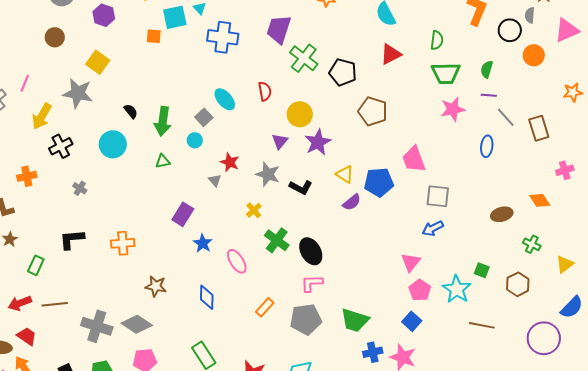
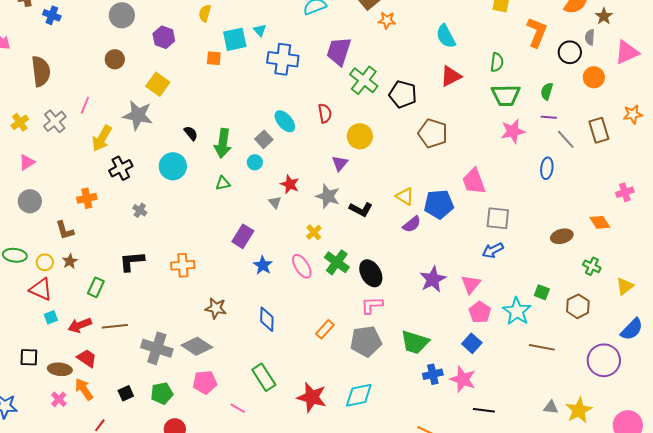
brown rectangle: (539, 128) -> (599, 130), moved
purple star: (318, 142) -> (433, 279), moved
pink ellipse: (237, 261) -> (302, 266), moved

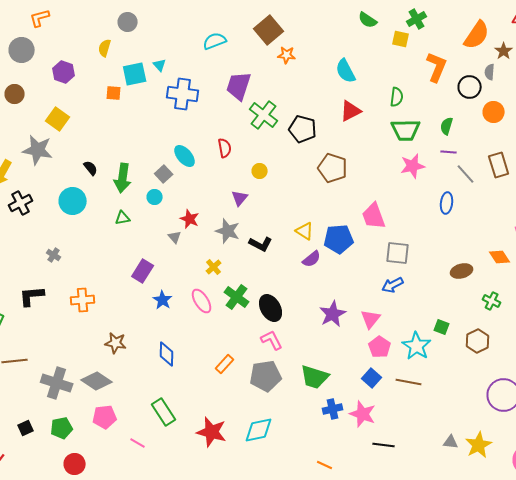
yellow circle: (360, 136) -> (260, 171), size x0.6
gray cross: (140, 210) -> (54, 255), moved
pink L-shape: (372, 305) -> (272, 340), turned 65
brown line: (542, 347) -> (409, 382), moved

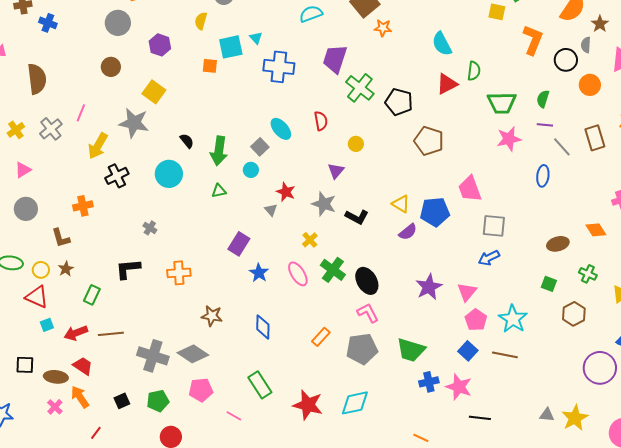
green semicircle: (397, 97) -> (474, 71), moved
green square: (442, 327) -> (549, 284), moved

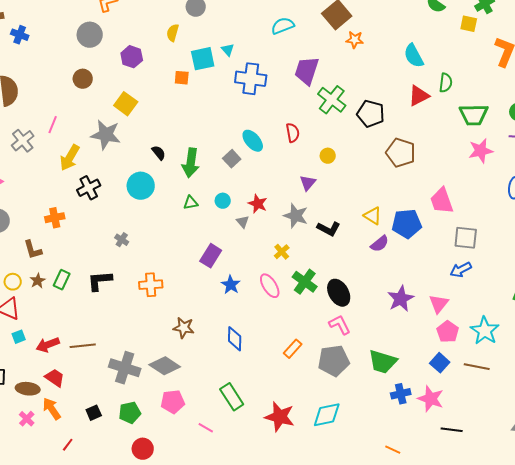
cyan circle: (251, 170) -> (223, 201), moved
green rectangle: (92, 295) -> (62, 280), moved

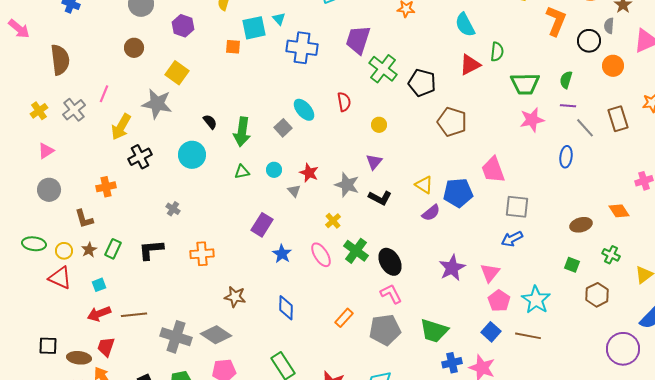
purple triangle: (308, 183) -> (374, 162), moved
cyan square: (19, 337) -> (99, 285), moved
red trapezoid: (55, 378) -> (106, 347), turned -105

